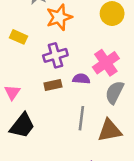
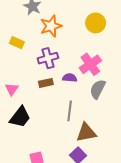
brown triangle: (110, 130) -> (86, 133), moved

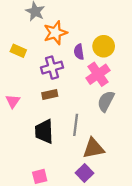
yellow circle: (96, 23) -> (104, 46), moved
purple semicircle: (70, 78) -> (79, 52), moved, turned -104
black trapezoid: (20, 117) -> (44, 132), moved, turned 140

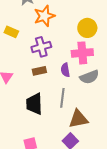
purple semicircle: (79, 52) -> (65, 70), moved
pink cross: (98, 74) -> (82, 53), turned 30
gray semicircle: (106, 101) -> (89, 77), turned -138

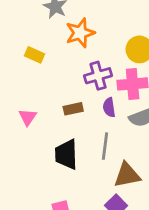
purple cross: (41, 47) -> (98, 76), moved

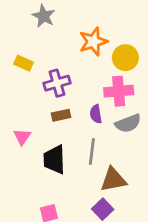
orange star: (80, 33) -> (93, 42), moved
purple cross: (98, 76) -> (57, 83), moved
pink triangle: (28, 117) -> (22, 137), moved

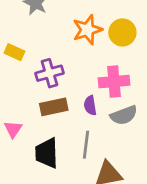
yellow circle: (125, 58) -> (122, 32), moved
brown rectangle: (61, 115) -> (54, 107), size x1.4

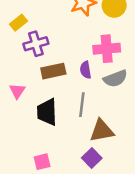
yellow rectangle: (14, 52) -> (18, 23), turned -63
purple cross: (50, 73) -> (36, 44), moved

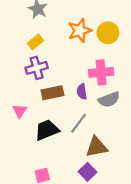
yellow rectangle: (18, 23) -> (35, 42), moved
gray line: (82, 105) -> (78, 123), turned 30
black trapezoid: (47, 112) -> (47, 130), turned 70

